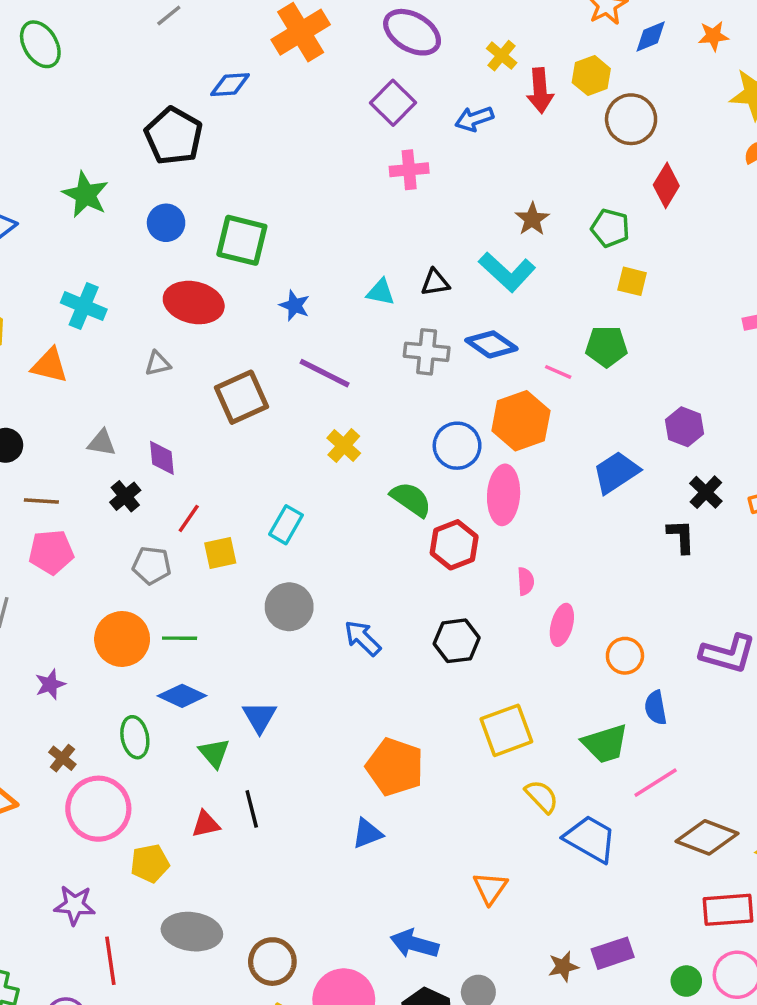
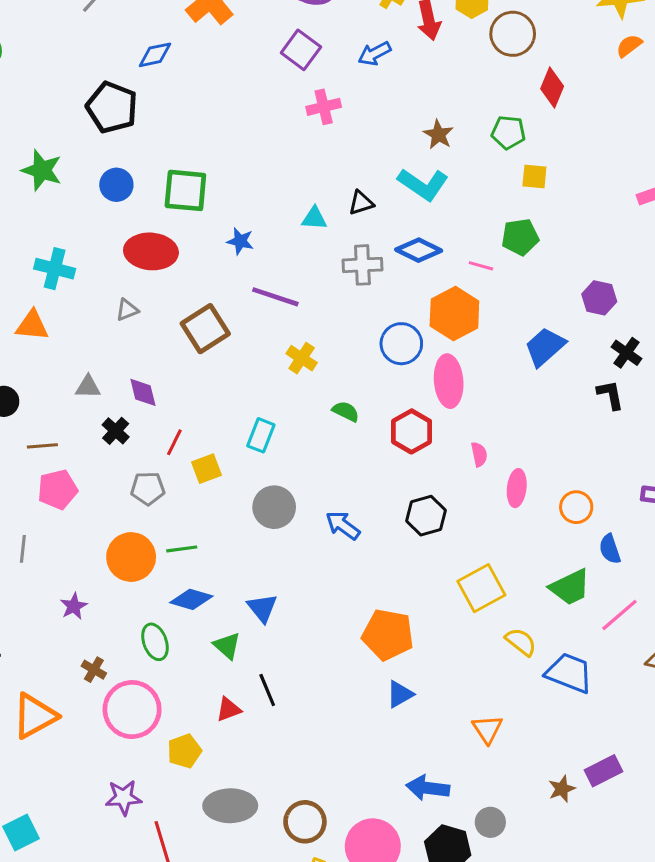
green semicircle: (411, 499) -> (346, 411), moved, size x0.7
blue triangle: (367, 834) -> (400, 694), moved

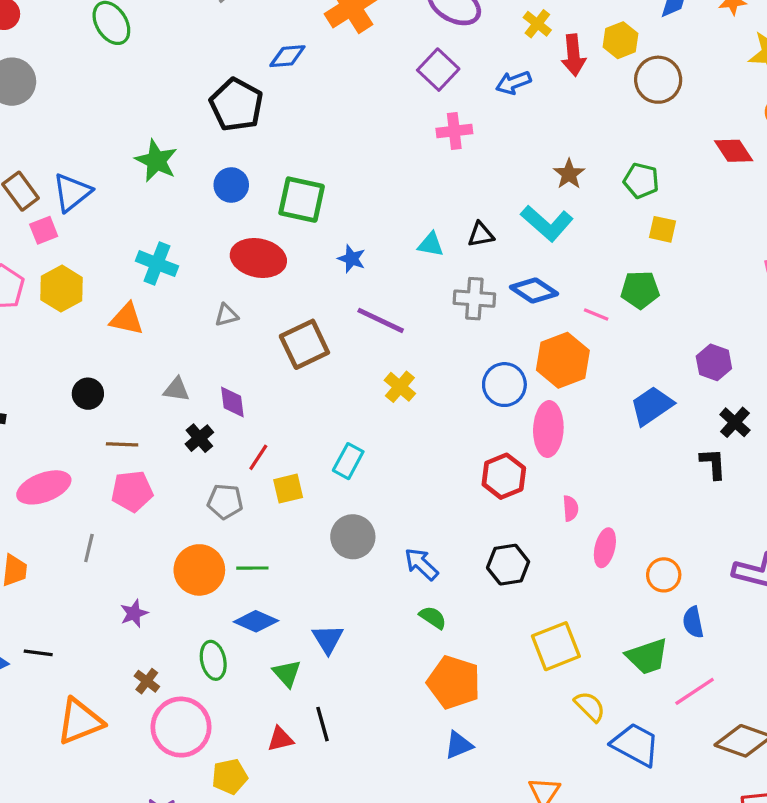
red diamond: (552, 88) -> (734, 151), moved, turned -63
green semicircle: (346, 411) -> (433, 617), moved

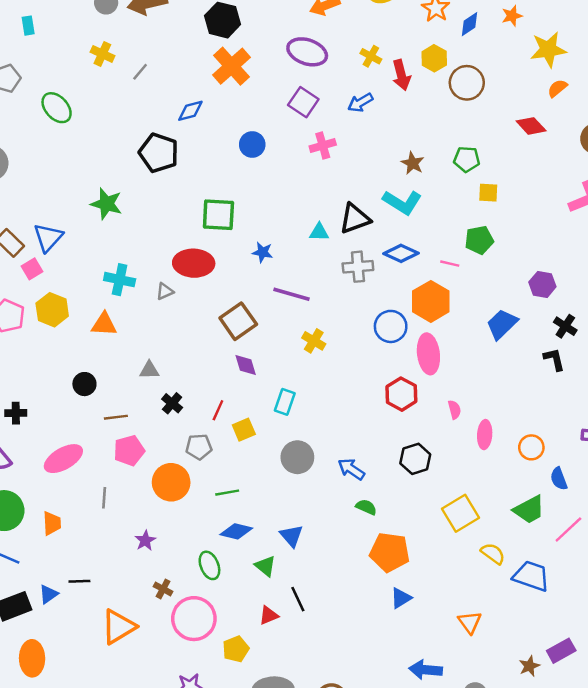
blue circle: (231, 185) -> (252, 145), moved
black triangle: (481, 235) -> (355, 219), size x1.6
gray triangle: (226, 315) -> (165, 291), moved
purple diamond: (232, 402) -> (246, 365), moved
orange circle: (199, 570) -> (171, 482), moved

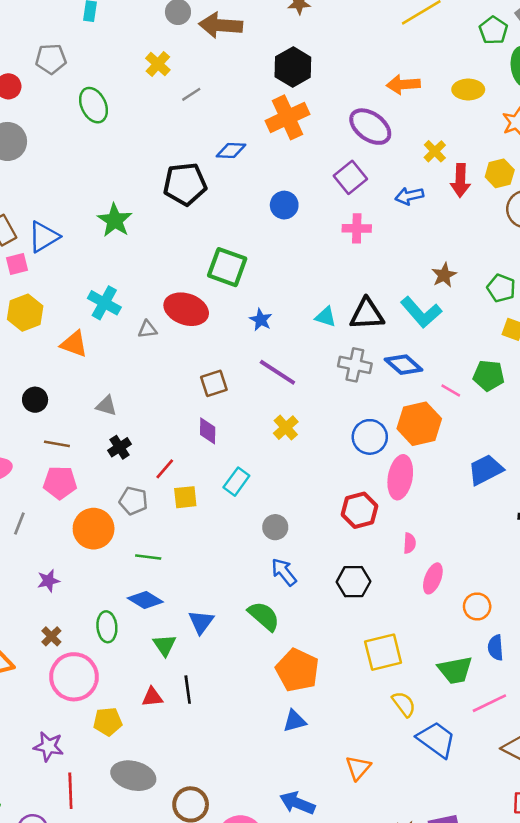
black pentagon: (159, 153) -> (185, 184), turned 30
brown square: (238, 321) -> (214, 383), size x0.7
gray circle: (297, 457) -> (275, 527), moved, size x0.7
green semicircle: (366, 507) -> (264, 616), moved, size x1.5

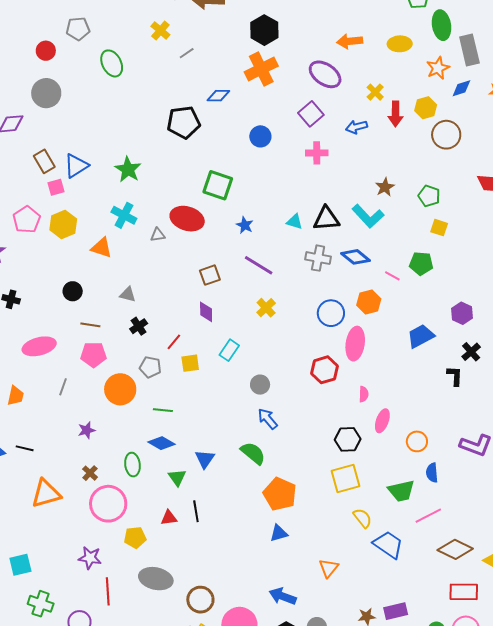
green star: (115, 220) -> (128, 169), moved
orange hexagon: (419, 424) -> (369, 302), size x0.7
black hexagon: (353, 582) -> (348, 439), moved

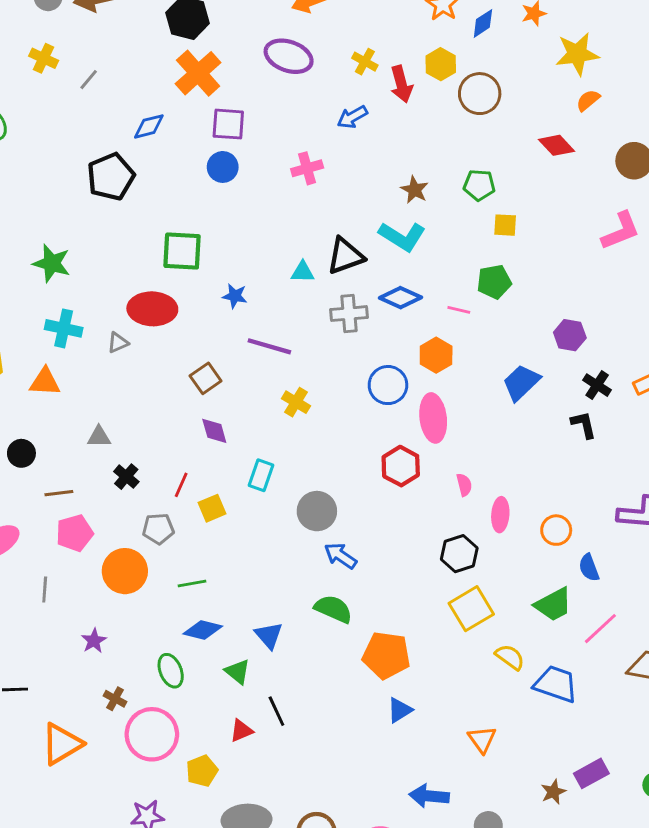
purple square: (311, 114) -> (228, 124), moved, turned -30
gray circle: (260, 385) -> (317, 511), size x1.4

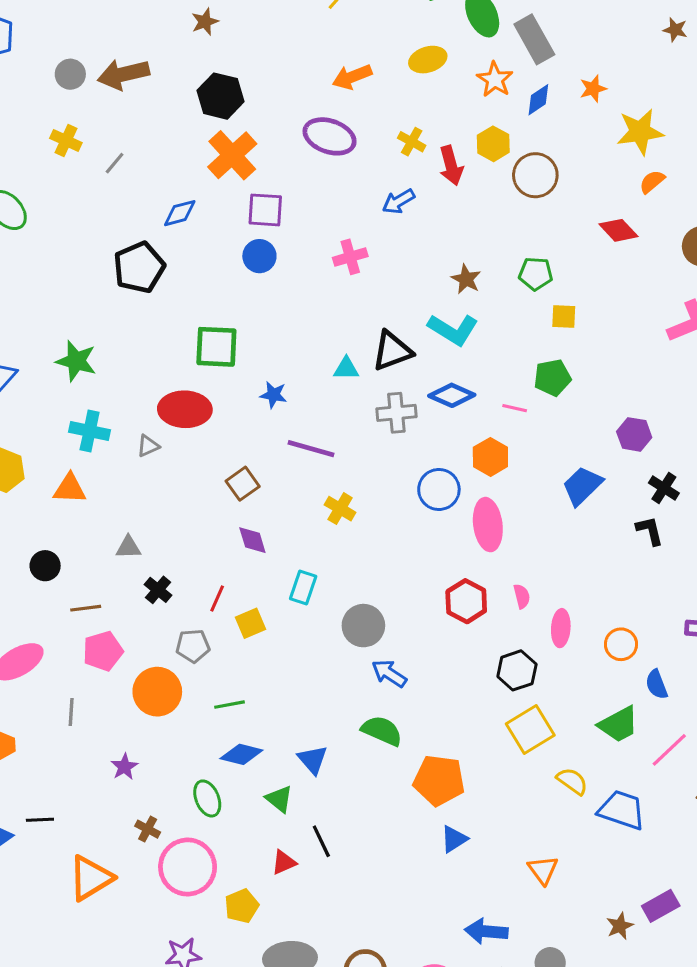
red hexagon: (401, 466) -> (466, 601), moved

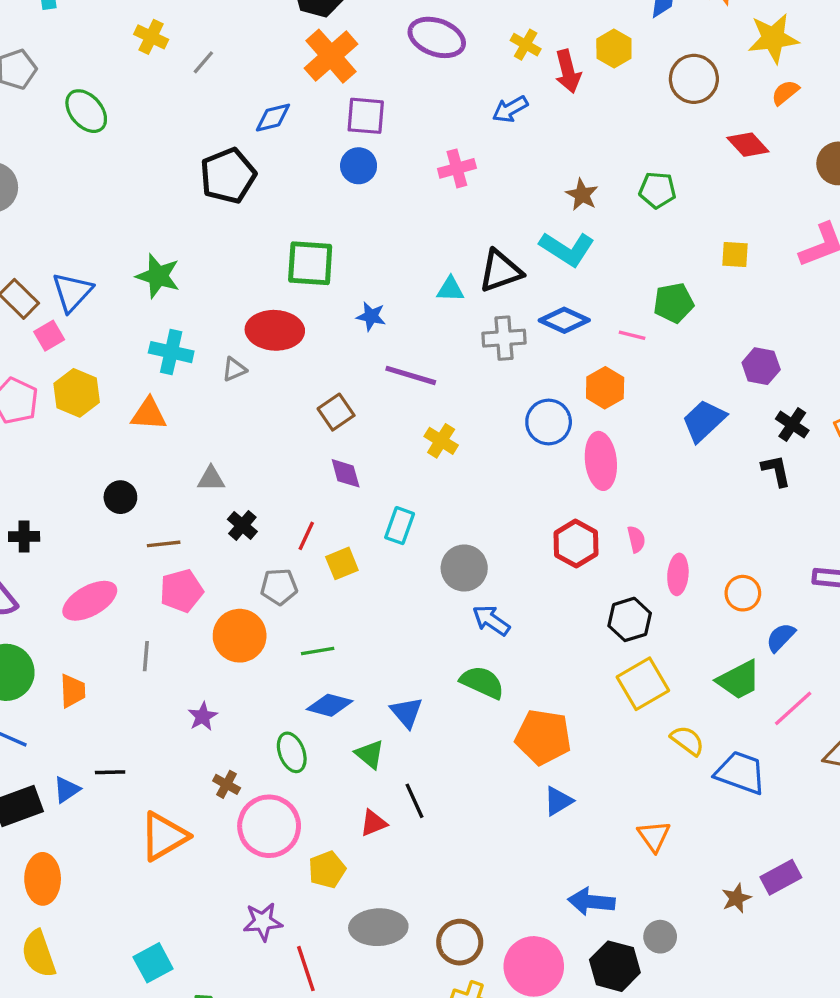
brown circle: (535, 175) -> (694, 79), moved
yellow square: (564, 316) -> (735, 254), moved
blue semicircle: (657, 684) -> (781, 637), turned 64

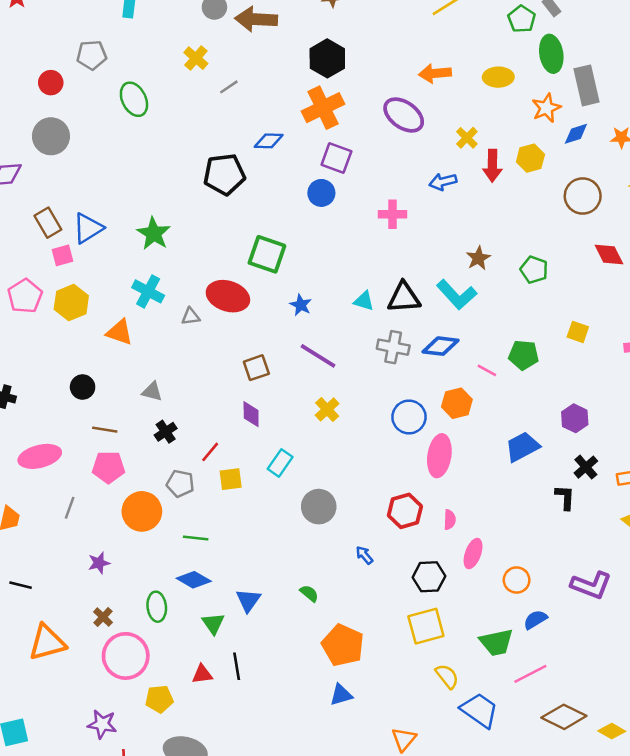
blue diamond: (564, 320) -> (441, 346), turned -33
blue arrow: (491, 620) -> (364, 555), moved, size x0.7
green semicircle: (482, 682) -> (309, 593), size x0.6

